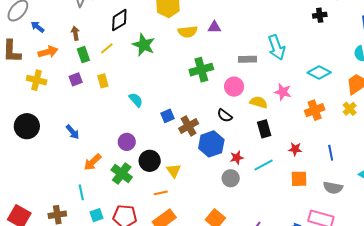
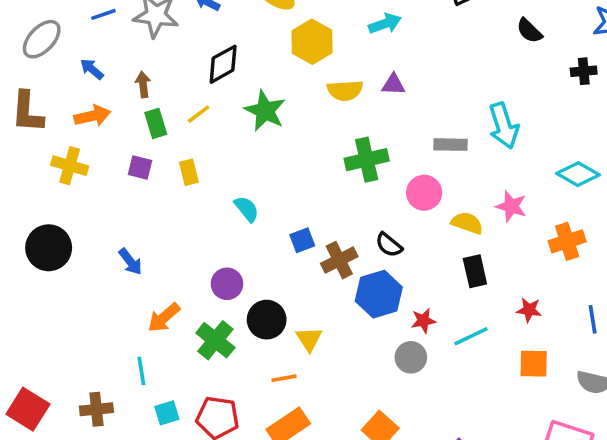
blue arrow: (38, 27) -> (92, 69), moved
purple square: (76, 79) -> (140, 167), turned 32
black semicircle: (225, 116) -> (389, 245), moved

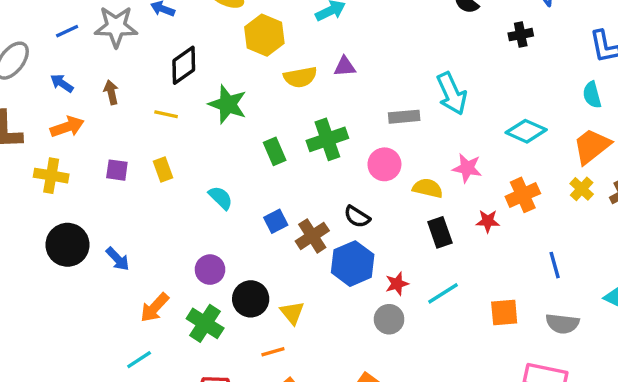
yellow line: (199, 114) -> (166, 114), turned 55
green rectangle: (156, 123) -> (275, 151), moved
black circle: (49, 248) -> (67, 245), moved
red star: (529, 310) -> (488, 221), moved
cyan line: (141, 371) -> (139, 360), turned 72

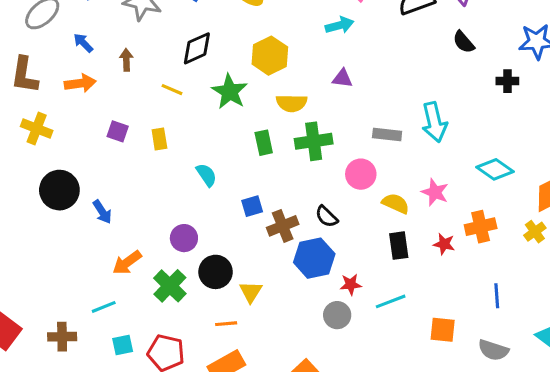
yellow hexagon: (264, 35) -> (270, 56), moved
yellow semicircle: (300, 77) -> (292, 103), moved
yellow cross: (51, 176) -> (37, 128), moved

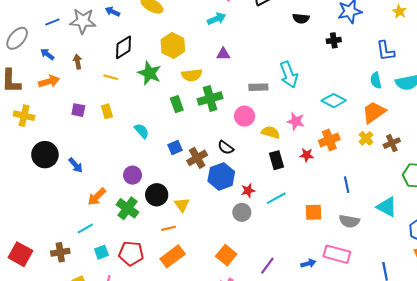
black semicircle: (464, 42) -> (301, 18), turned -35

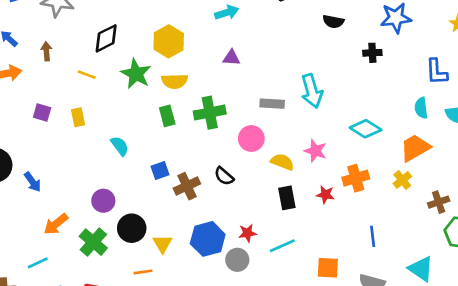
yellow semicircle: (192, 75) -> (175, 81), moved
brown cross: (392, 143) -> (439, 202), moved
blue hexagon: (221, 176) -> (208, 239), moved

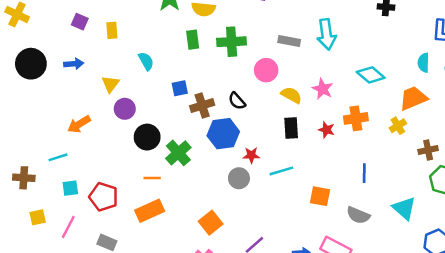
blue arrow: (33, 182) -> (74, 64), moved, turned -66
blue hexagon: (208, 239) -> (223, 134), moved
green cross: (93, 242) -> (178, 153), moved
yellow triangle: (163, 244) -> (110, 84), moved

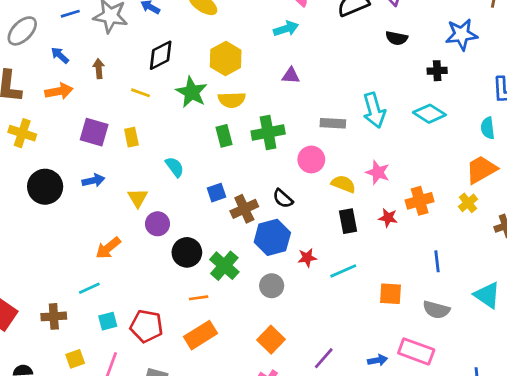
purple square: (80, 22) -> (94, 132), size x1.5
cyan diamond: (371, 75) -> (429, 114), moved
gray circle: (239, 178) -> (272, 286), moved

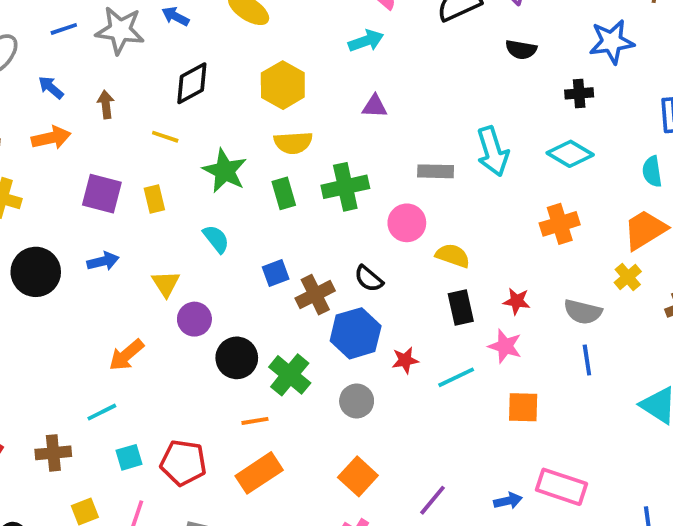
green star: (192, 92) -> (225, 171), moved
pink star: (378, 172) -> (505, 346), moved
orange cross: (420, 201) -> (560, 224), moved
gray semicircle: (436, 310) -> (583, 312), moved

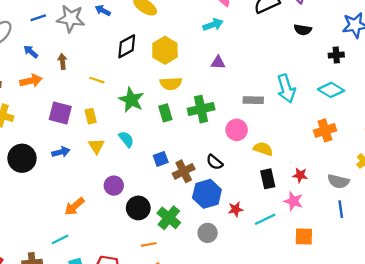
black diamond: (192, 83) -> (127, 46), moved
yellow triangle: (166, 284) -> (96, 146), moved

